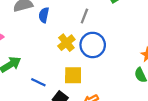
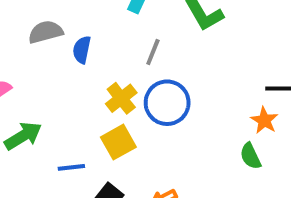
yellow square: (73, 75) -> (118, 142), moved, turned -30
blue line: (38, 82) -> (71, 167), turned -32

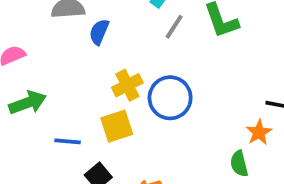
gray line: (153, 52) -> (174, 27), moved

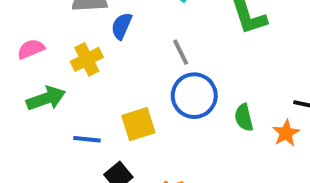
gray line: (174, 27) -> (181, 52), moved, turned -60
yellow cross: (127, 85) -> (87, 59), moved
green semicircle: (239, 164) -> (244, 117), moved

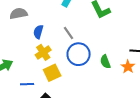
blue semicircle: (122, 26) -> (38, 32), moved
yellow cross: (87, 59) -> (43, 52), moved

